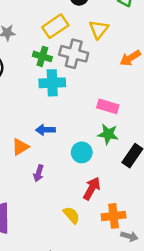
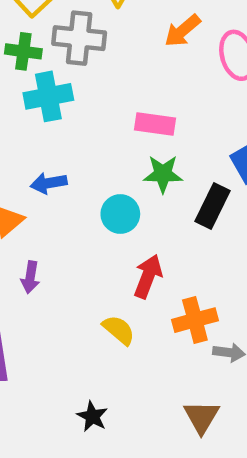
purple arrow: (39, 173) -> (30, 277), moved

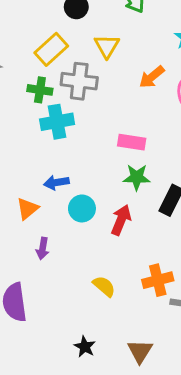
cyan circle: (120, 214) -> (82, 208), moved
red arrow: (148, 276) -> (121, 220), moved
brown triangle: (201, 417) -> (140, 351), moved

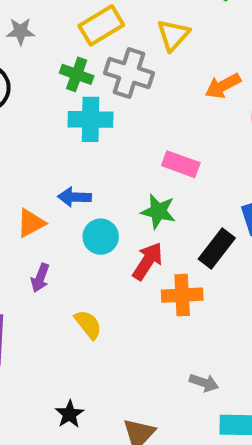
green star: (137, 177) -> (158, 211), moved
orange cross: (158, 280) -> (182, 295), moved
yellow semicircle: (104, 286) -> (88, 325), moved

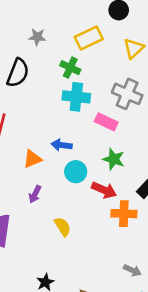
gray cross: (129, 73) -> (127, 94), moved
pink rectangle: (181, 164) -> (106, 122), moved
red arrow: (148, 261) -> (104, 190), turned 75

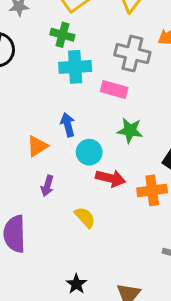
blue arrow: (62, 145) -> (68, 125), turned 78
red arrow: (104, 190) -> (111, 178), moved

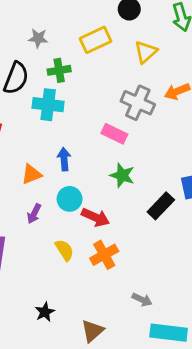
green cross: (62, 35) -> (59, 70), moved, turned -35
cyan cross: (75, 67) -> (48, 105), moved
cyan circle: (89, 152) -> (70, 199), moved
orange cross: (152, 190) -> (104, 255), moved, turned -32

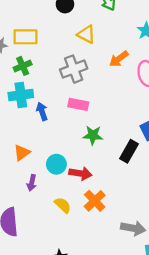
yellow rectangle: (96, 40) -> (25, 37), moved, turned 40
yellow triangle: (146, 52) -> (86, 34), turned -36
gray cross: (138, 103) -> (74, 69), moved, turned -30
blue arrow: (64, 159) -> (42, 111), moved
gray arrow: (142, 300) -> (133, 228), size x1.5

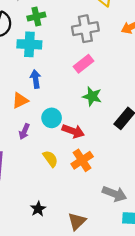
pink rectangle: (78, 104) -> (84, 64), turned -60
blue arrow: (42, 111) -> (36, 79), moved

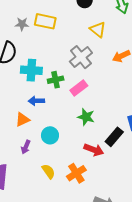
green cross: (36, 17) -> (56, 80), moved
gray cross: (85, 29) -> (81, 57), turned -30
blue arrow: (36, 79) -> (36, 101), turned -84
red arrow: (73, 131) -> (94, 150), moved

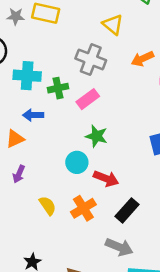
gray cross: (81, 57) -> (91, 59), turned -30
cyan circle: (50, 135) -> (77, 162), moved
black rectangle: (114, 137) -> (127, 210), moved

